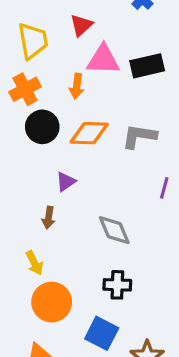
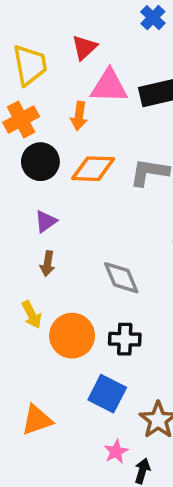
purple triangle: (66, 182) -> (46, 221), moved
orange circle: (52, 302) -> (72, 336), moved

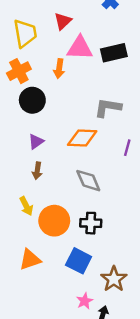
orange diamond: (93, 169) -> (82, 138), moved
orange triangle: (37, 420) -> (30, 260), moved

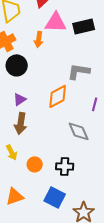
orange diamond: (82, 138) -> (58, 96), turned -30
brown arrow: (37, 171) -> (21, 123), size x1.5
gray diamond: (88, 181) -> (79, 131), moved
orange circle: (54, 221) -> (35, 164), size x0.6

